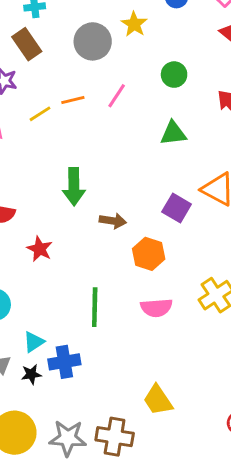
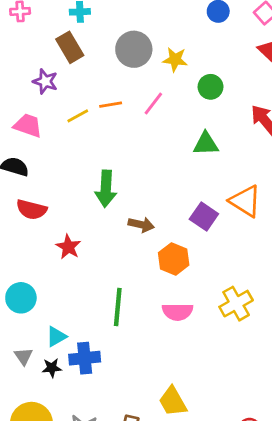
yellow star: (134, 24) -> (175, 60), moved, turned -30

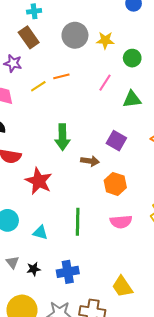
pink line: (153, 104) -> (105, 83), moved
purple square: (204, 216) -> (116, 141), moved
red star: (68, 247) -> (39, 181), size x1.5
cyan triangle: (56, 337) -> (40, 233), moved, turned 49
blue cross: (85, 358) -> (68, 272), moved

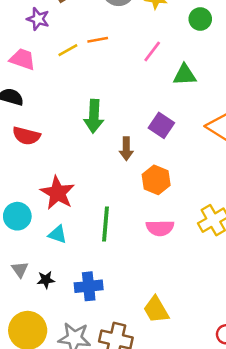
green circle: (132, 58) -> (200, 19), moved
brown arrow: (90, 161) -> (126, 149), turned 78
red star: (39, 181) -> (58, 193), moved

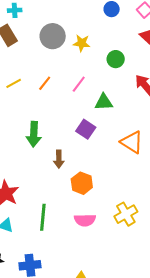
orange line: (98, 40) -> (45, 83), moved, turned -42
purple square: (161, 125) -> (86, 129), moved

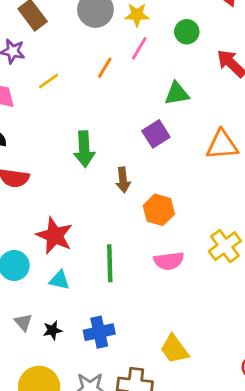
orange line: (45, 83) -> (105, 68), moved
pink line: (79, 84) -> (139, 48), moved
purple square: (86, 129) -> (156, 134), turned 30
orange triangle: (132, 142) -> (222, 145), turned -30

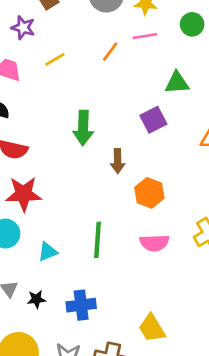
pink line: (139, 48) -> (145, 36), turned 45
red star: (54, 236) -> (24, 194), moved, turned -30
cyan triangle: (59, 280) -> (48, 252), turned -40

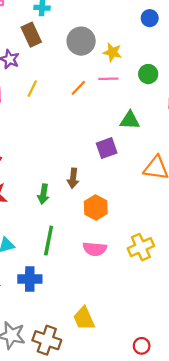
yellow line: (55, 59) -> (32, 89), turned -42
green arrow: (83, 128) -> (43, 194), moved, size x0.7
blue cross: (81, 305) -> (30, 279), moved

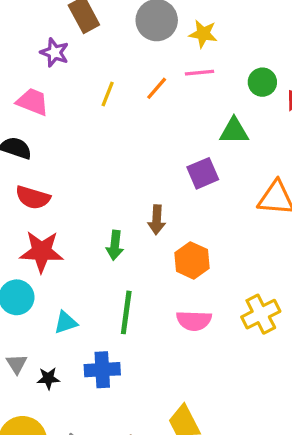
green circle: (148, 74) -> (262, 82), moved
yellow line: (32, 89) -> (108, 94), moved

